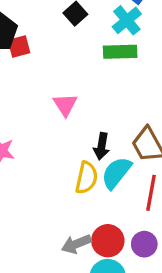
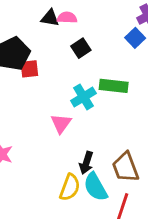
cyan cross: (127, 20) -> (83, 97), moved
cyan semicircle: (116, 173) -> (95, 187), turned -76

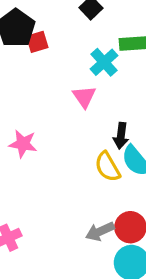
yellow semicircle: (70, 187) -> (107, 167), turned 140

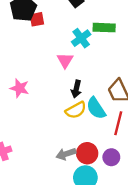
black arrow: (121, 136) -> (76, 89), moved
yellow semicircle: (107, 167) -> (76, 110), turned -95

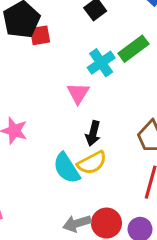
green rectangle: (104, 28) -> (133, 49), turned -40
cyan semicircle: (96, 108) -> (67, 168), moved

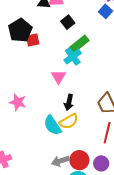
green rectangle: (133, 49) -> (79, 44), moved

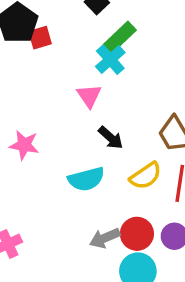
black arrow: (69, 102) -> (111, 138), turned -56
yellow semicircle: (69, 121) -> (146, 176), moved
cyan semicircle: (52, 125) -> (86, 179), turned -65

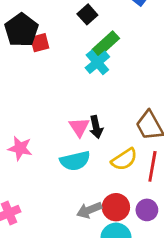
pink triangle: (89, 96) -> (79, 127), moved
black arrow: (111, 138) -> (96, 127), turned 35
pink star: (24, 145) -> (20, 148), moved

